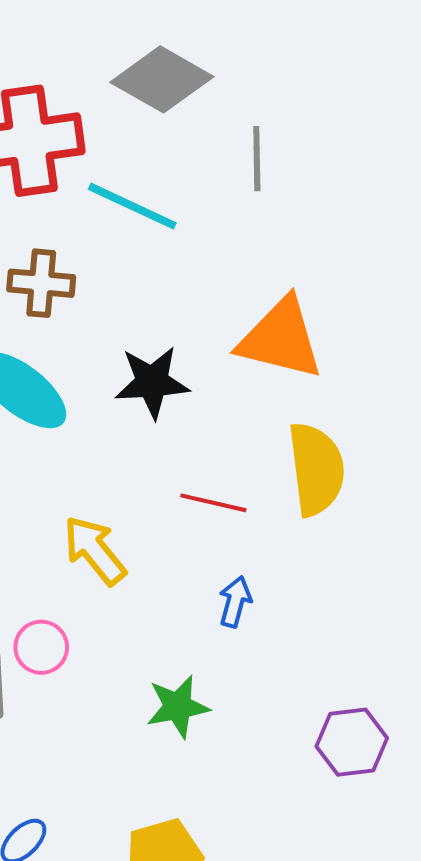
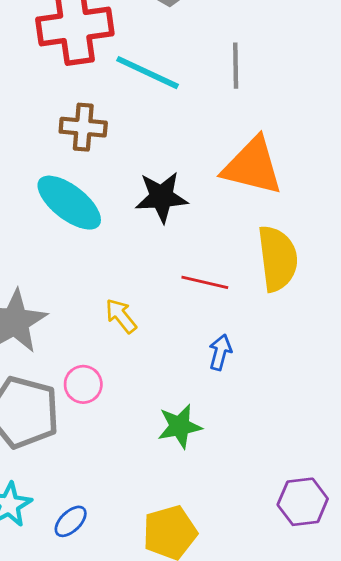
gray line: (257, 159) -> (236, 66), moved
yellow arrow: (95, 550) -> (121, 316), size x0.7
purple hexagon: (352, 742) -> (303, 502), moved

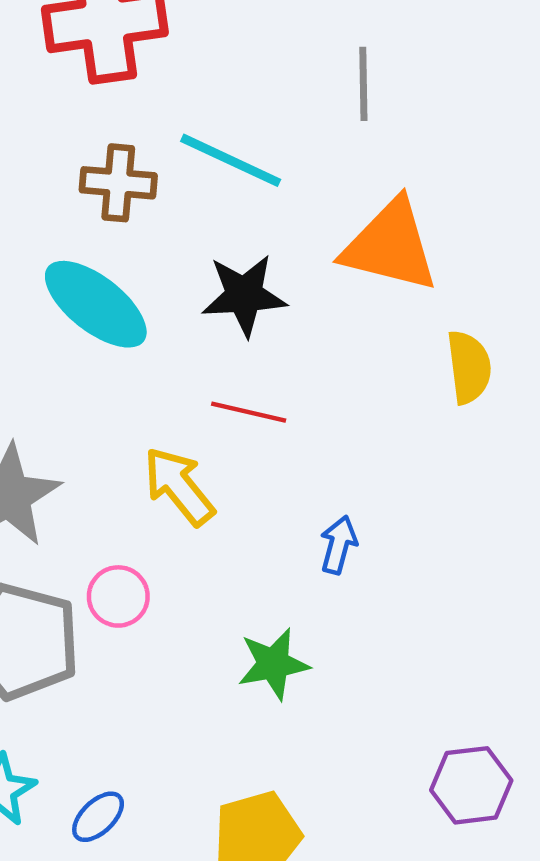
cyan line: (148, 73) -> (231, 160), moved
yellow semicircle: (278, 259) -> (469, 367), moved, size x0.7
red line: (205, 282) -> (249, 412), moved
yellow arrow: (121, 316) -> (179, 486), size x1.4

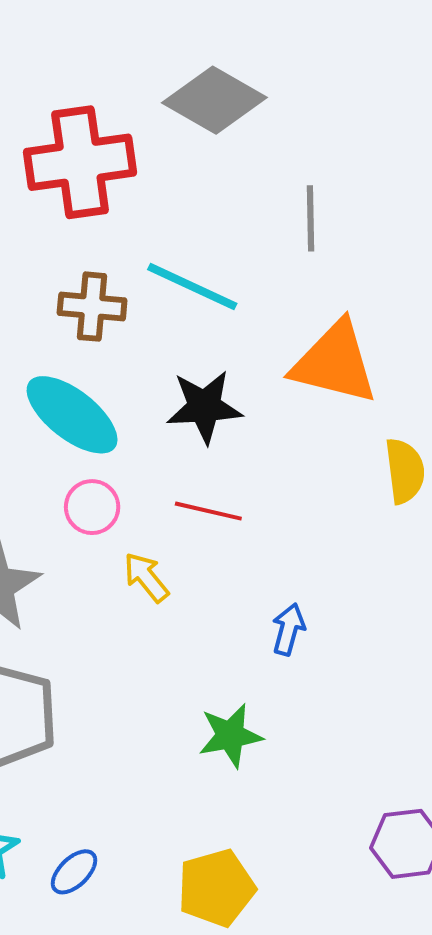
yellow arrow: (179, 486) -> (146, 577), size x0.7
pink circle: (118, 596) -> (92, 507), moved

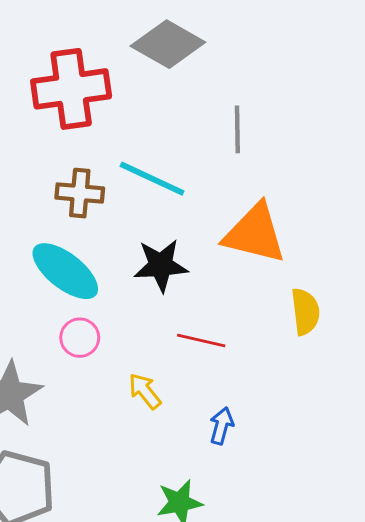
red line: (208, 511) -> (201, 341), moved
yellow arrow: (146, 577) -> (145, 391), moved

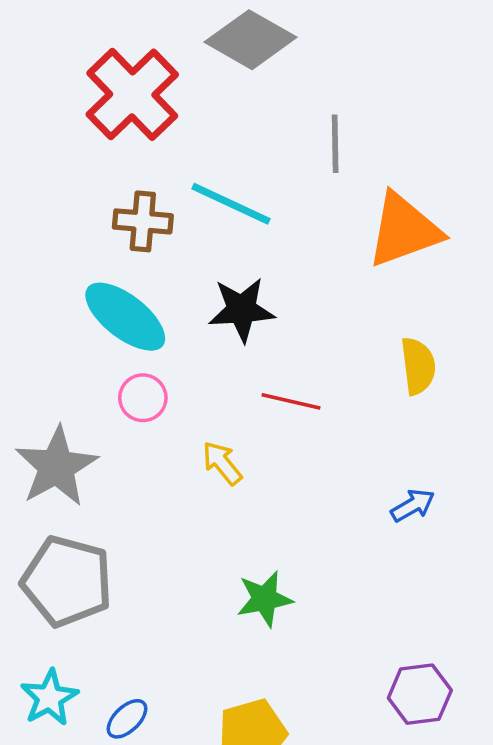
red cross: (71, 89) -> (132, 94), turned -36
orange triangle: (255, 234) -> (404, 230), moved, turned -34
blue arrow: (221, 426) -> (413, 505), moved, turned 45

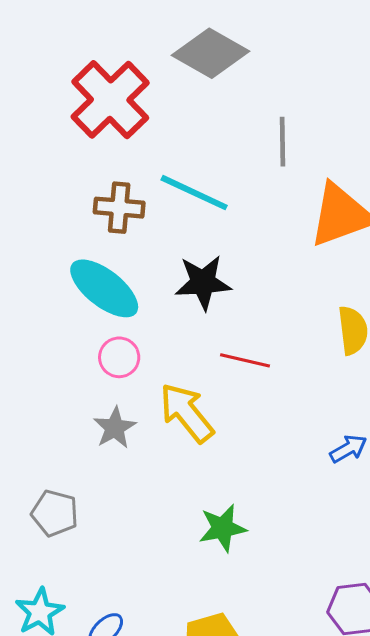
yellow arrow: (222, 463) -> (187, 413), size x1.6
gray star: (56, 467) -> (115, 428), moved, size x0.6
gray pentagon: (67, 581) -> (55, 513), size x0.6

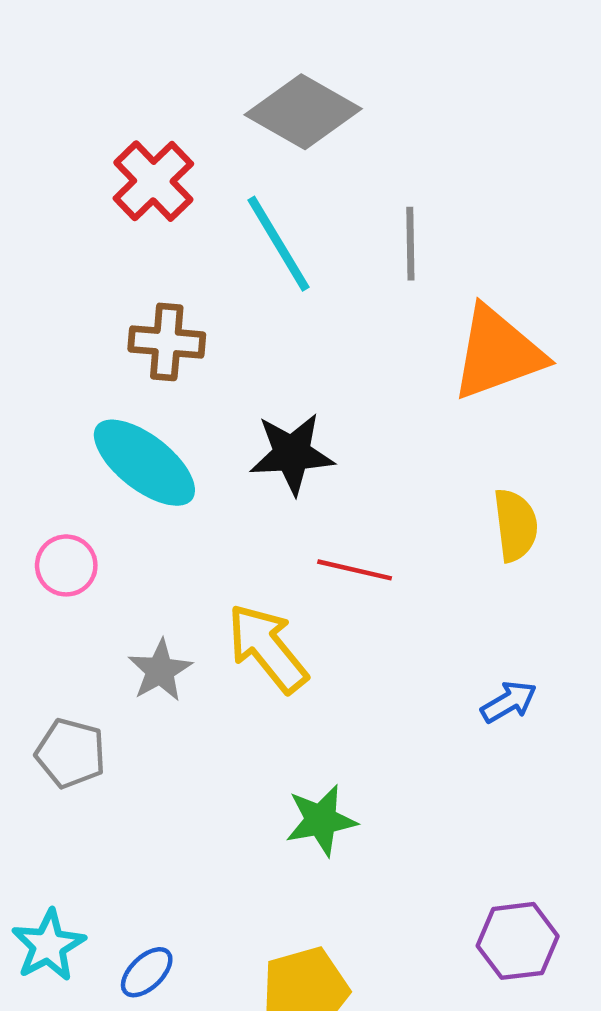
red cross: (110, 100) -> (153, 181), size x0.7
cyan line: (194, 193) -> (279, 244), moved, turned 34
pink circle: (119, 357) -> (66, 565), moved
gray pentagon: (55, 513) -> (71, 753), moved

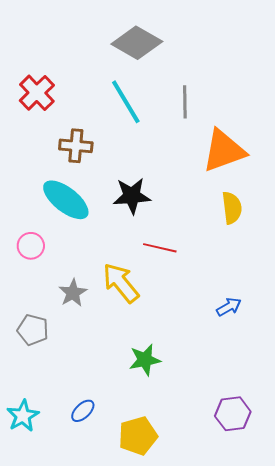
red cross: (153, 181) -> (37, 93), moved
yellow semicircle: (515, 525) -> (232, 208), moved
blue ellipse: (147, 972) -> (83, 411), moved

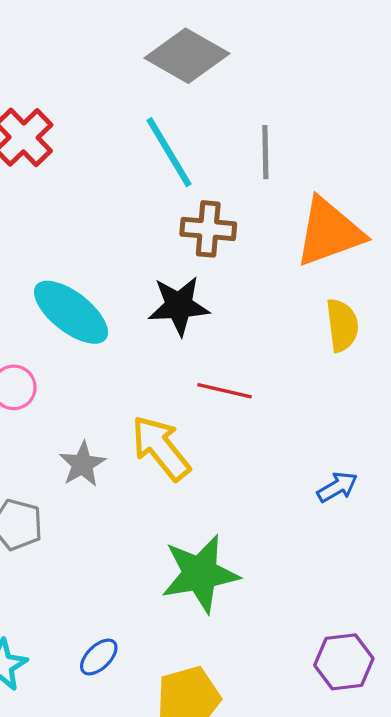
brown cross: (76, 146) -> (208, 229), moved
green star: (145, 360) -> (200, 574), size x1.5

